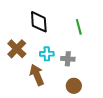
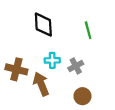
brown cross: (17, 49) -> (16, 69), moved, turned -30
gray cross: (68, 59) -> (76, 66), turned -32

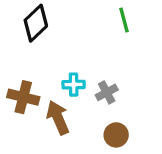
black diamond: (43, 25) -> (36, 23), moved, turned 50
green line: (88, 30) -> (124, 20), moved

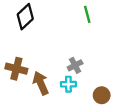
cyan cross: (74, 85) -> (68, 84), moved
brown circle: (116, 135) -> (102, 95), moved

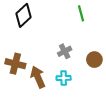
gray cross: (75, 65) -> (65, 51), moved
brown circle: (102, 95) -> (94, 60), moved

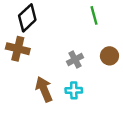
brown circle: (94, 60) -> (109, 56), moved
brown cross: (15, 64) -> (18, 49), moved

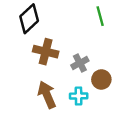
brown cross: (18, 49) -> (46, 52), moved
brown circle: (109, 56) -> (101, 79), moved

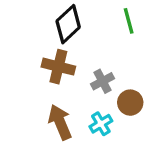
black diamond: (29, 19) -> (68, 24), moved
cyan cross: (79, 96) -> (101, 124), turned -30

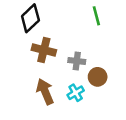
black diamond: (68, 24) -> (30, 18), moved
gray cross: (102, 81) -> (77, 61), turned 35

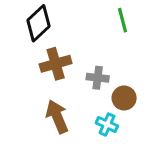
brown cross: (44, 50) -> (56, 64), turned -30
cyan cross: (76, 93) -> (107, 124), moved, turned -35

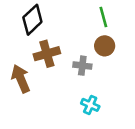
brown circle: (124, 98) -> (105, 46), moved
brown arrow: (57, 117) -> (21, 79), moved

